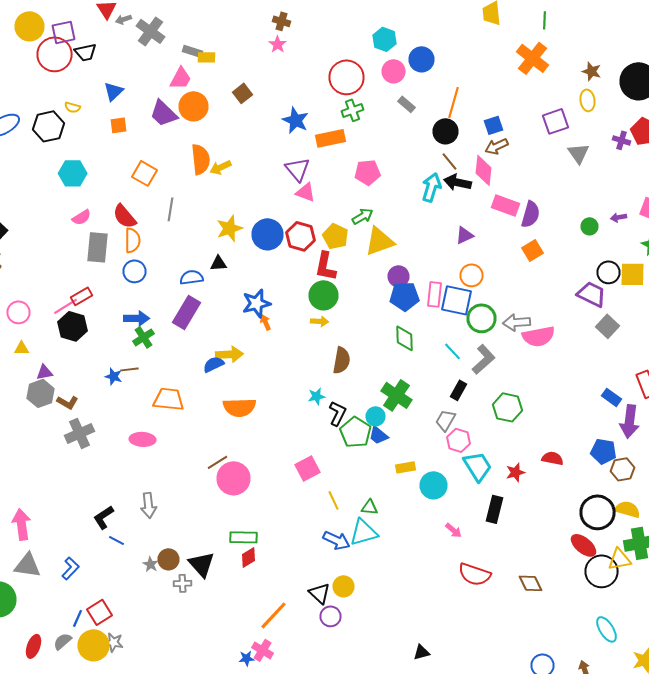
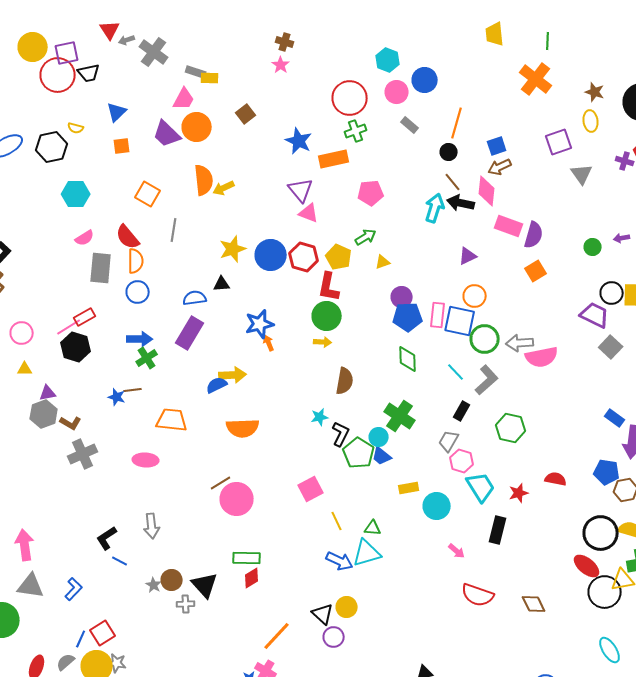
black circle: (446, 131) -> (449, 152), size x0.7
yellow triangle: (380, 241) -> (383, 262), size x0.5

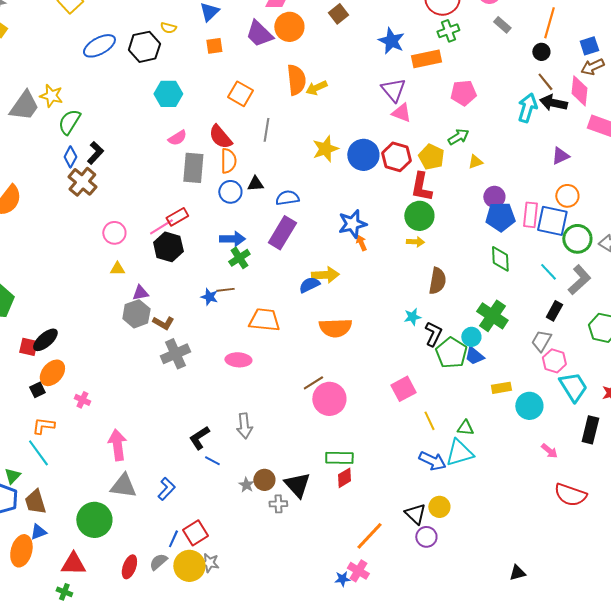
black triangle: (222, 284) -> (255, 184), moved

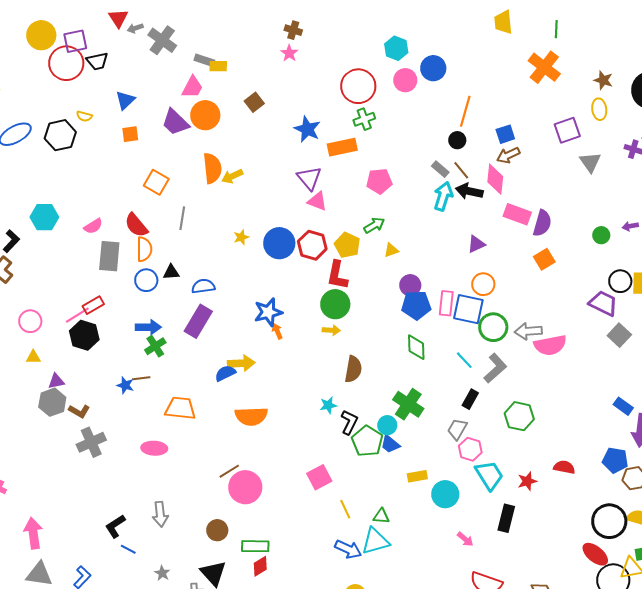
gray rectangle: (502, 25) -> (440, 169), moved
cyan hexagon: (168, 94) -> (44, 217), moved
yellow star: (325, 149) -> (241, 237), size x0.6
brown circle: (264, 480) -> (217, 530), moved

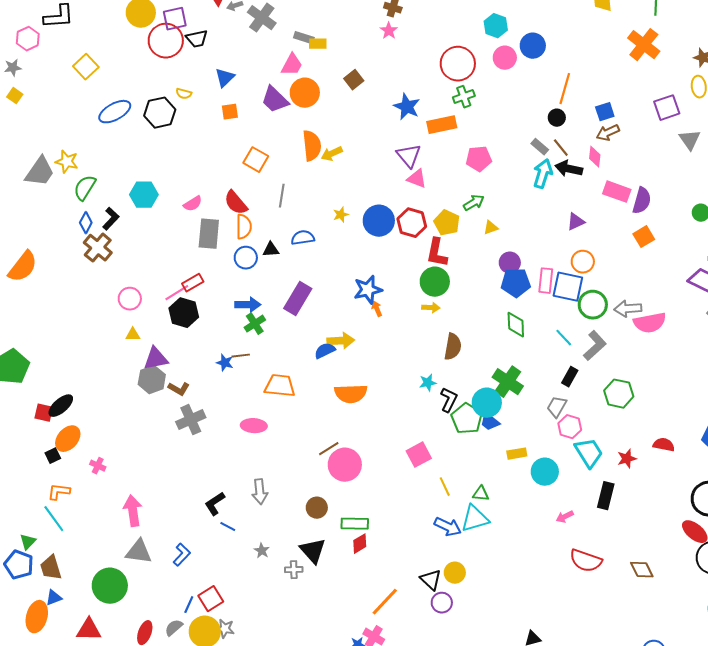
pink diamond: (495, 179) -> (595, 157), size x0.7
blue semicircle: (203, 286) -> (303, 238), moved
purple triangle: (56, 381) -> (156, 359), size x1.5
cyan circle: (387, 425) -> (487, 403), size x1.5
pink arrow: (465, 539) -> (565, 517), turned 114

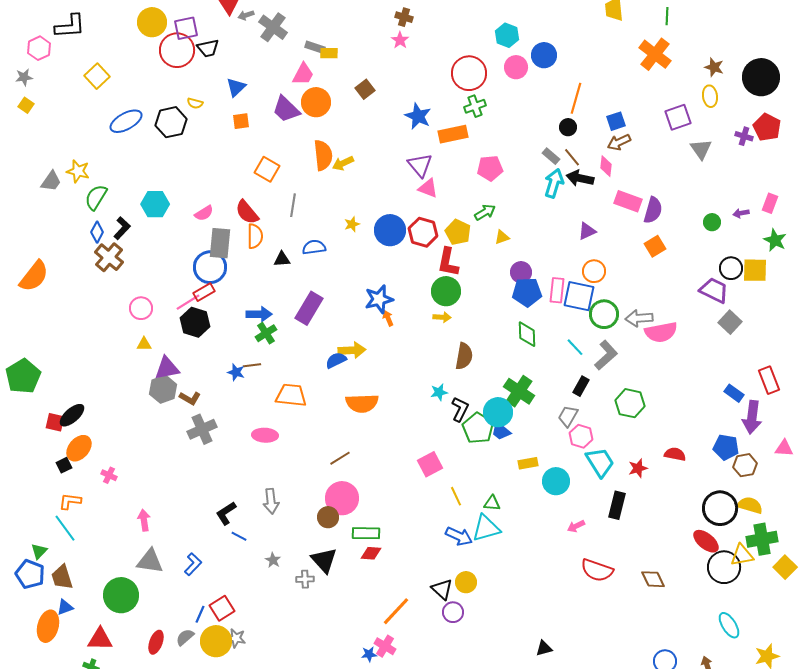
gray trapezoid: (40, 172) -> (51, 181), size x0.7
blue circle: (246, 258) -> (210, 267), moved, size x1.4
pink circle: (345, 465) -> (342, 498), moved
pink arrow: (133, 511) -> (144, 520), size x0.7
red diamond: (360, 544) -> (371, 553), turned 35

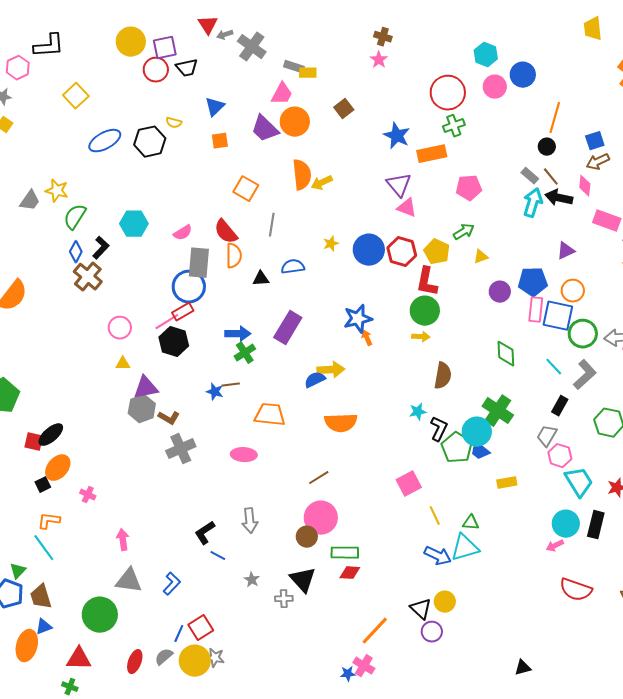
red circle: (177, 50) -> (156, 70), size x0.7
blue pentagon: (527, 292) -> (533, 282), moved
cyan circle: (556, 481) -> (566, 524), moved

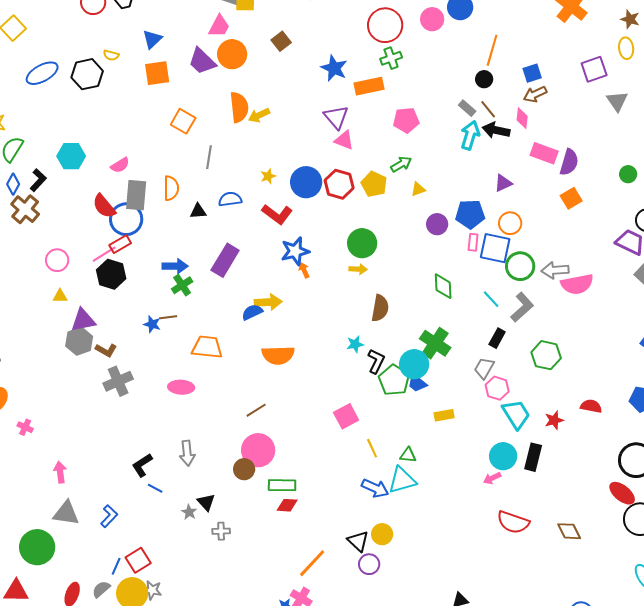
orange square: (220, 141) -> (157, 73), size x1.5
red semicircle: (226, 232) -> (104, 206), moved
red L-shape: (427, 282) -> (277, 214), moved, turned -64
pink rectangle: (536, 310) -> (473, 242), size x0.7
black triangle: (303, 580) -> (206, 502), moved, size x0.7

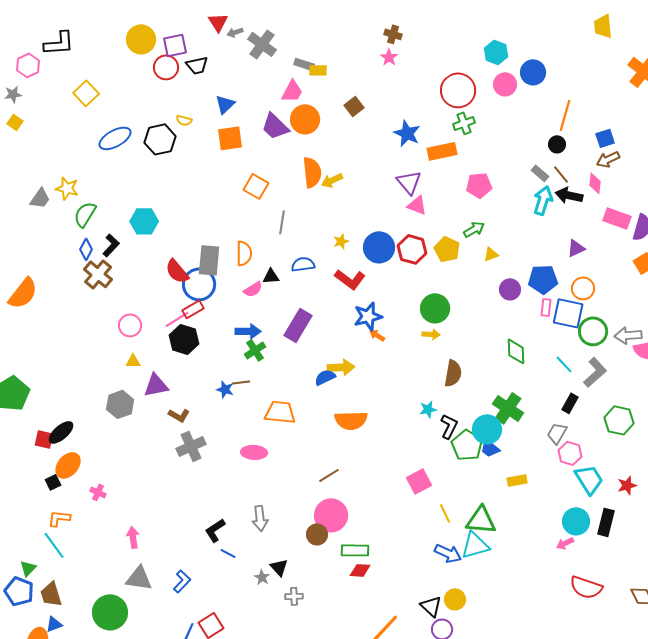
pink semicircle: (120, 165) -> (253, 289), moved
orange arrow: (304, 270) -> (377, 335), turned -35
gray hexagon: (79, 341) -> (120, 404), moved
green triangle: (408, 455) -> (481, 520), size x1.8

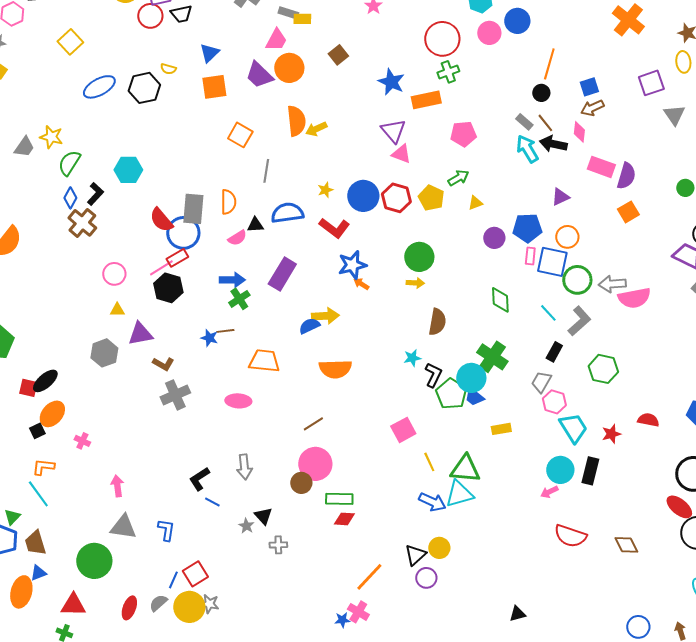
cyan arrow: (543, 200) -> (527, 149), turned -48
blue semicircle: (303, 264) -> (287, 213), size x1.4
blue L-shape: (182, 581) -> (166, 530), turned -35
black triangle: (431, 606) -> (415, 555), turned 35

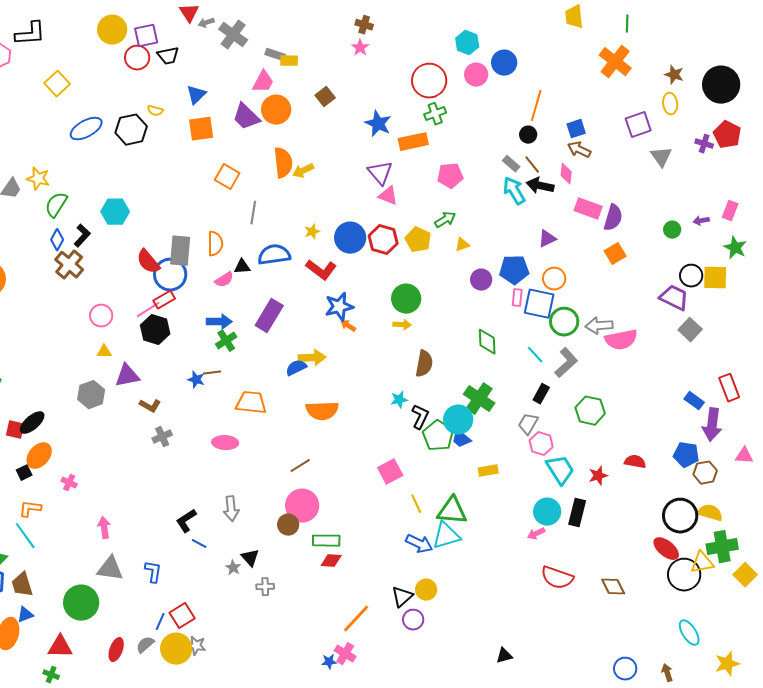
brown arrow: (592, 108) -> (579, 150), turned 50
gray cross: (175, 395) -> (162, 437), size x0.7

